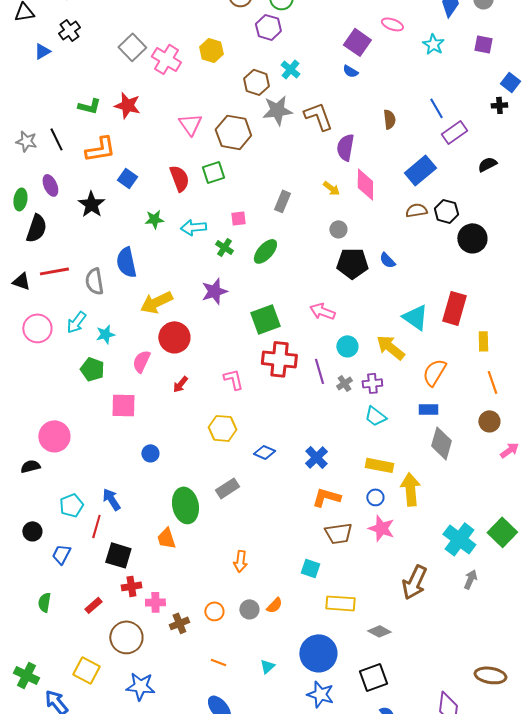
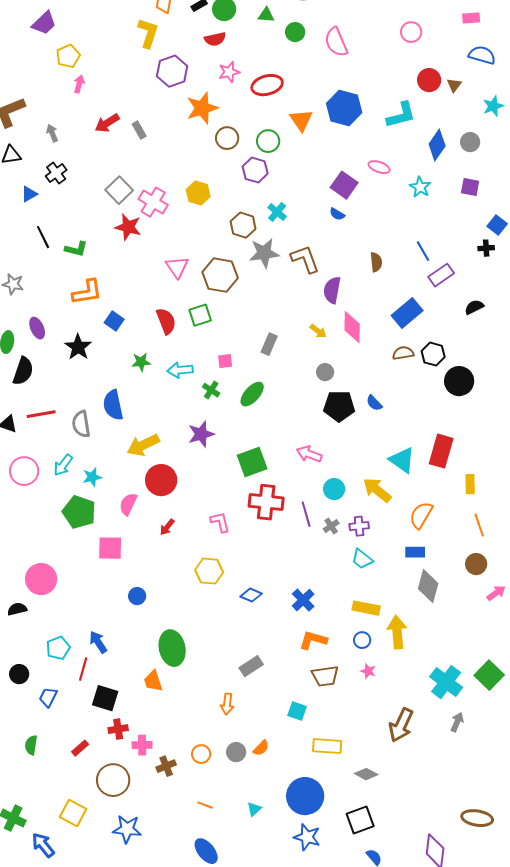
red star: (127, 105) -> (128, 227), moved
black line: (56, 139) -> (43, 237), moved
green pentagon: (92, 369) -> (79, 512), size x1.4
gray rectangle: (227, 488) -> (251, 666), moved
pink star: (381, 528) -> (368, 671), size x0.6

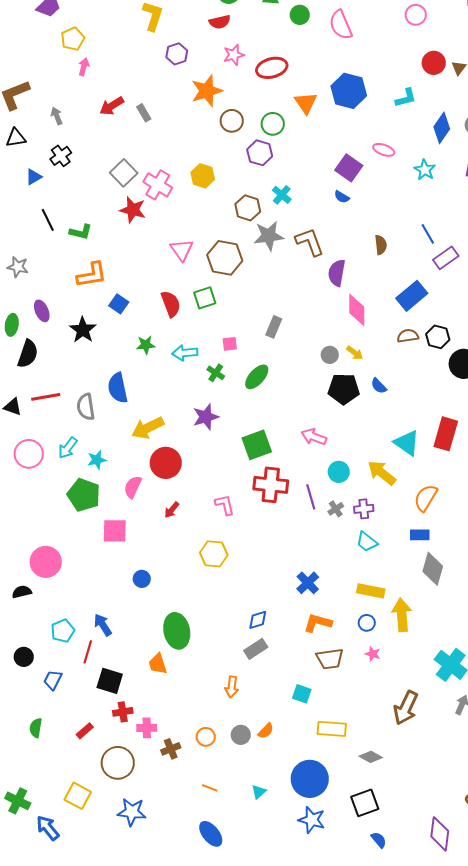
purple hexagon: (172, 71) -> (177, 54), size x0.7
cyan L-shape: (401, 115) -> (406, 98), size x0.7
yellow arrow: (318, 331) -> (355, 353), moved
blue diamond: (251, 595) -> (258, 620), moved, turned -40

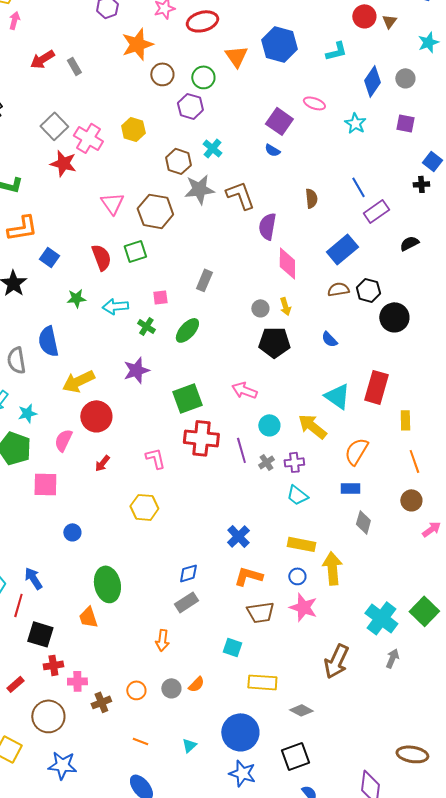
yellow arrow: (355, 353) -> (285, 306), turned 36
blue semicircle: (379, 386) -> (329, 339), moved
gray diamond: (433, 569) -> (363, 522), size x0.7
pink star: (373, 654) -> (303, 607), size x1.8

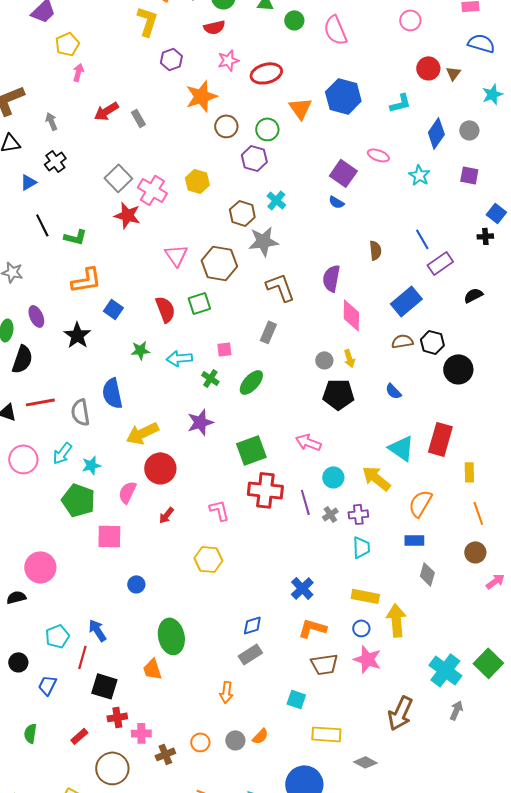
brown L-shape: (240, 195) -> (280, 287), moved
cyan trapezoid: (297, 495) -> (361, 547), turned -130

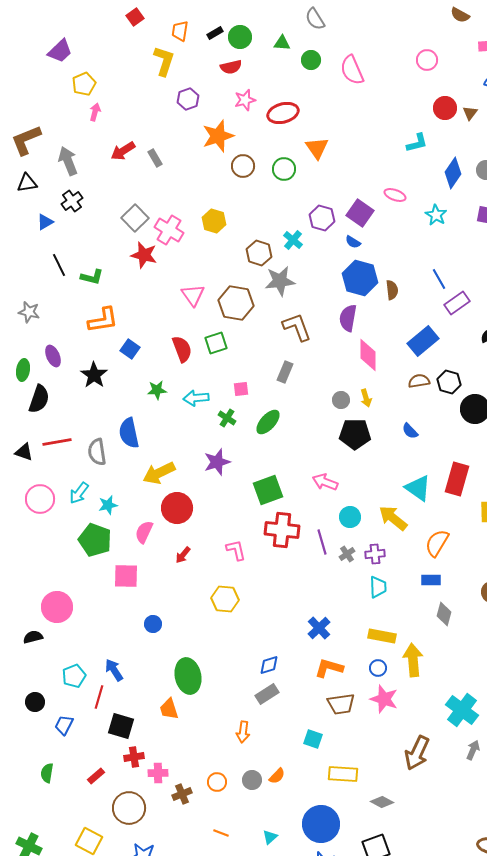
blue hexagon: (343, 96) -> (360, 278), moved
gray arrow: (51, 121) -> (68, 161), size x1.6
purple hexagon: (254, 158) -> (322, 218), moved

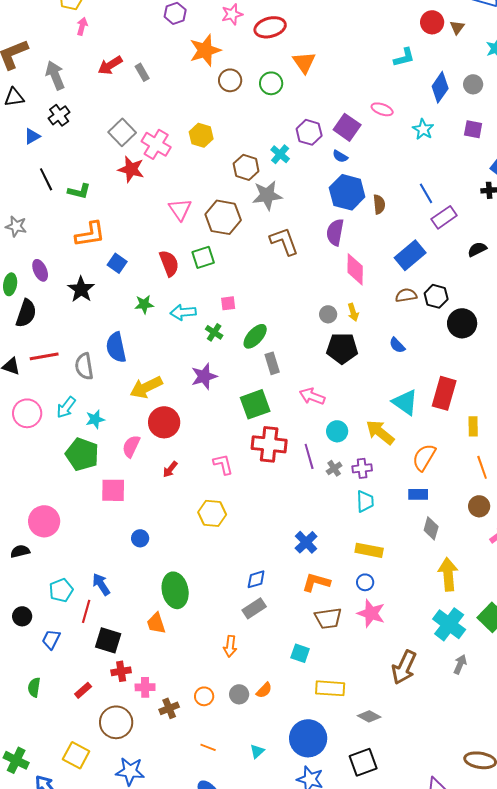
gray rectangle: (285, 372) -> (272, 363), moved, turned -40
yellow arrow: (413, 660) -> (448, 574), moved

